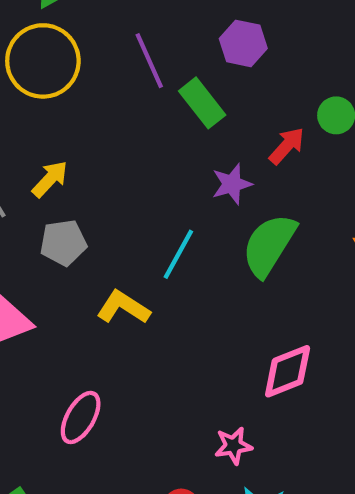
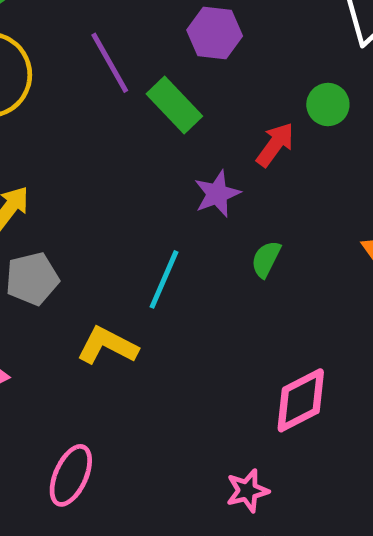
green semicircle: (269, 245) -> (266, 259), size x0.5

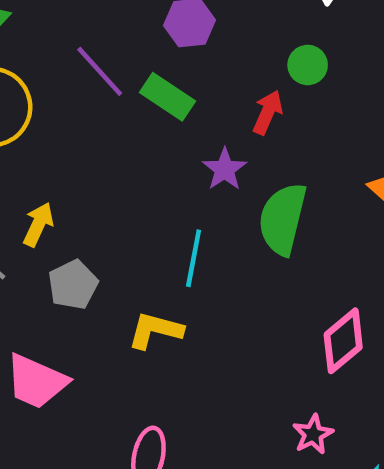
green semicircle: (266, 259) -> (283, 219), size x2.0

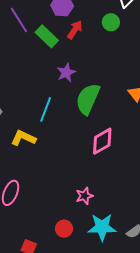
green circle: (308, 65) -> (111, 22), moved
red arrow: (268, 112) -> (75, 30), moved
pink diamond: (343, 341) -> (102, 141), moved

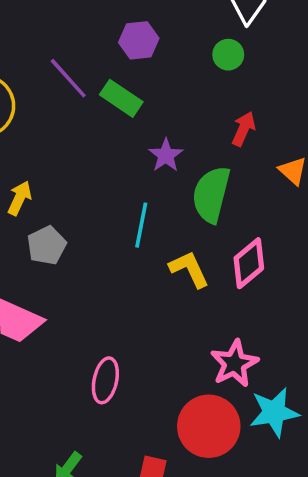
red arrow: (75, 30) -> (244, 129), moved
yellow L-shape: (23, 138) -> (189, 269), moved, turned 50
pink star: (84, 196) -> (234, 363), size x1.5
red circle: (64, 229) -> (209, 426), size x2.0

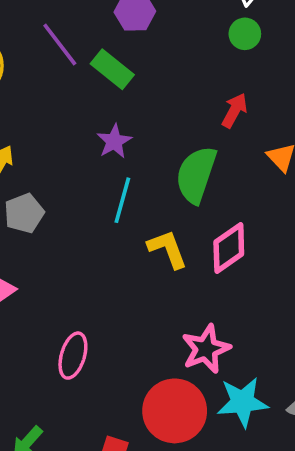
green circle: (228, 55) -> (245, 34), moved
purple star: (166, 155) -> (114, 141), moved

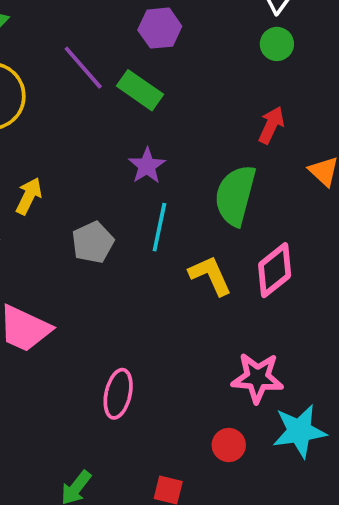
gray pentagon: (24, 213) -> (93, 242), moved
pink star: (206, 349) -> (257, 378), turned 30
red circle: (175, 411) -> (229, 445), size x0.5

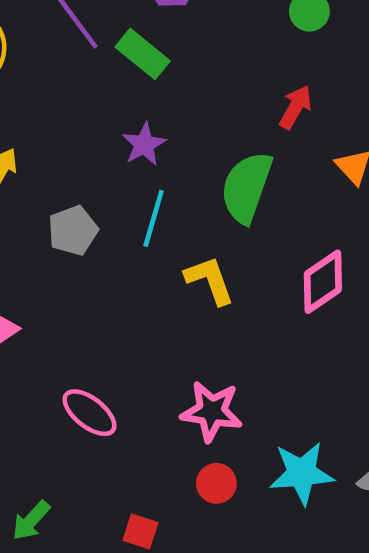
pink diamond: (275, 270) -> (323, 282), moved
pink star: (257, 378) -> (212, 411), moved
pink ellipse: (118, 394) -> (90, 413), turned -69

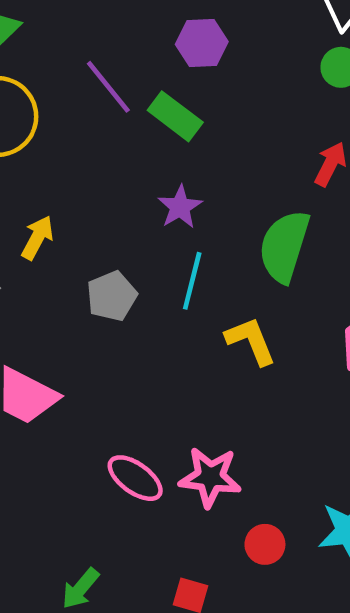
pink star: (212, 411) -> (210, 477), moved

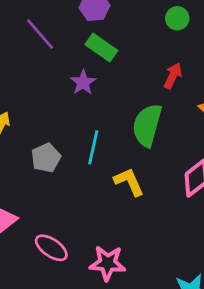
green rectangle: (175, 116) -> (101, 47), moved
purple star: (180, 207) -> (83, 82), moved
pink ellipse: (135, 478) -> (51, 248), moved

